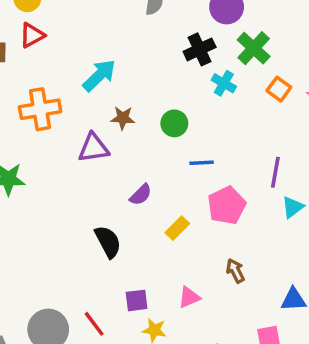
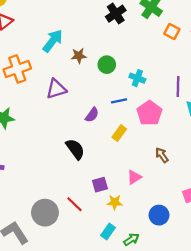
cyan cross: (224, 83) -> (137, 78), moved
brown star: (123, 118) -> (79, 56), moved
blue line: (202, 163) -> (119, 101), moved

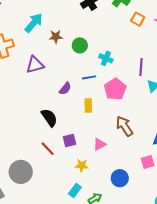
yellow rectangle: (119, 133) -> (88, 105), turned -40
brown arrow: (162, 155) -> (124, 126), size x1.5
purple square: (100, 185) -> (69, 141), moved
red line: (74, 204) -> (48, 149), moved

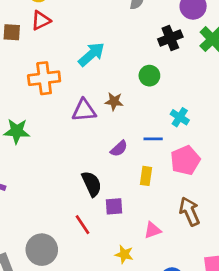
brown star: (56, 37) -> (114, 101), moved
green circle: (80, 45) -> (149, 76), moved
purple square: (69, 141) -> (114, 206), moved

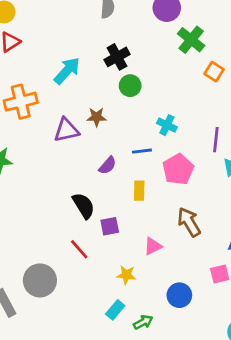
black cross: (170, 38) -> (117, 57), moved

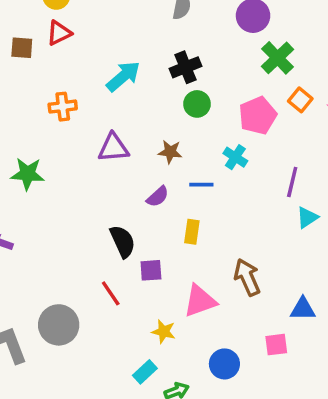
orange cross: (21, 102) -> (63, 107), size x0.7
brown star: (97, 117) -> (170, 152), moved
pink pentagon: (178, 169) -> (258, 116), moved
pink triangle: (153, 246) -> (200, 301), size x1.5

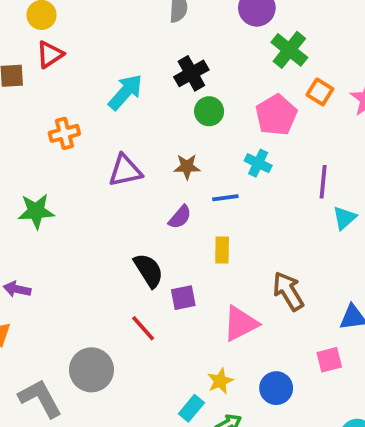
yellow star: (164, 331) -> (220, 381), moved, turned -30

